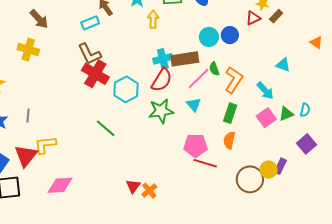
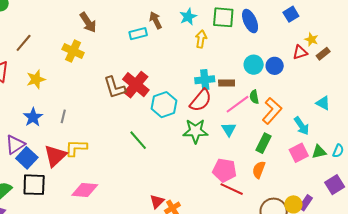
brown L-shape: (90, 54) -> (114, 87), moved
brown rectangle: (185, 59) -> (227, 83), size x0.6

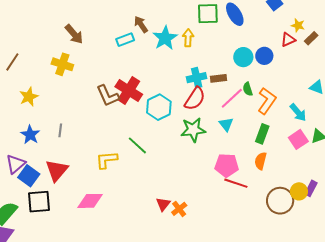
cyan star: (188, 17) -> (165, 38), moved, size x1.4
yellow L-shape: (76, 148) -> (107, 160), moved

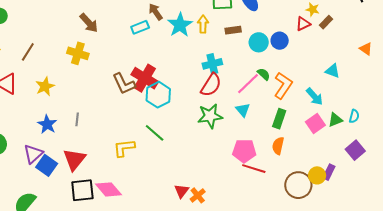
brown rectangle: (219, 78) -> (233, 30), moved
green semicircle: (248, 89) -> (264, 74), turned 152
cyan hexagon: (159, 107) -> (158, 95), moved
pink diamond: (90, 201) -> (108, 189), turned 52
black square: (39, 202) -> (82, 190), moved

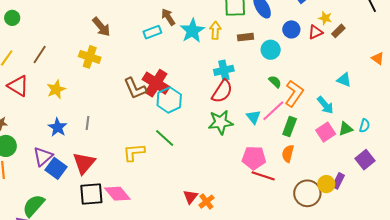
blue circle: (280, 41) -> (291, 29), moved
pink line: (248, 84) -> (273, 111), moved

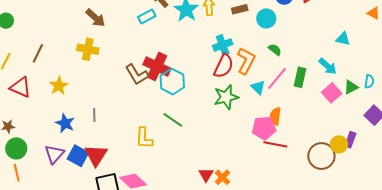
orange L-shape: (294, 93) -> (246, 61), moved
green rectangle: (290, 127) -> (300, 77), moved
yellow L-shape: (134, 152) -> (144, 138), turned -75
orange semicircle: (288, 154) -> (275, 116), moved
blue square: (56, 168) -> (78, 156), moved

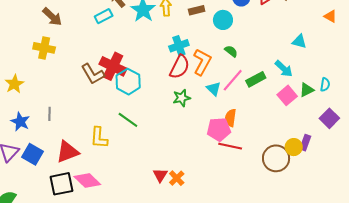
green rectangle: (300, 77) -> (256, 79), turned 48
green star: (226, 97) -> (182, 98), size x0.7
red triangle: (96, 155) -> (67, 152), moved, turned 35

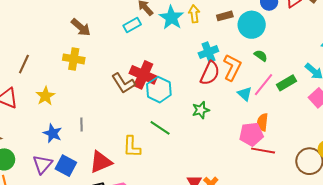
cyan circle: (223, 20) -> (252, 25), size x1.4
green star: (182, 98) -> (201, 110), moved

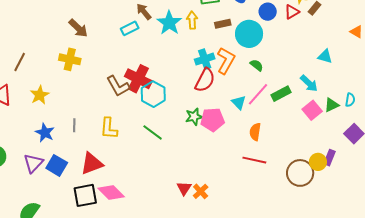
orange L-shape: (232, 67) -> (226, 61), moved
pink pentagon: (251, 134) -> (212, 120), moved
yellow L-shape: (132, 147) -> (109, 128), moved

